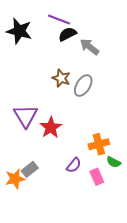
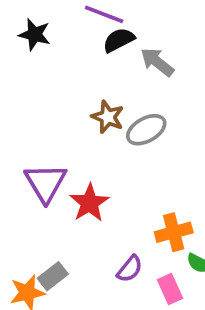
black star: (19, 31) -> (35, 35), size x0.7
gray ellipse: (83, 86) -> (146, 130), turned 30

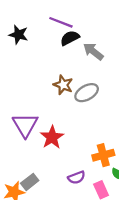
purple semicircle: (130, 269) -> (77, 177), turned 30

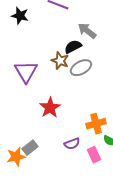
black semicircle: (70, 38) -> (73, 47), moved
purple triangle: (25, 125) -> (26, 72), moved

